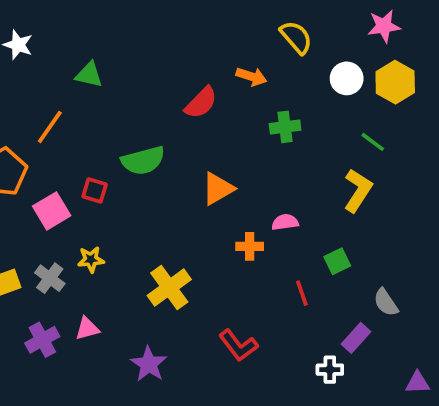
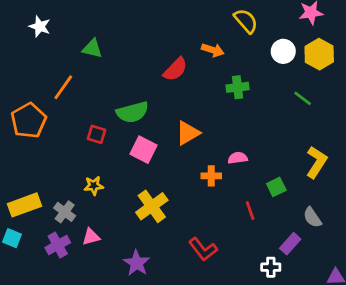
yellow L-shape: (358, 190) -> (316, 162), moved
pink square: (52, 211) -> (143, 150), moved, turned -32
gray cross: (50, 278) -> (65, 212), moved

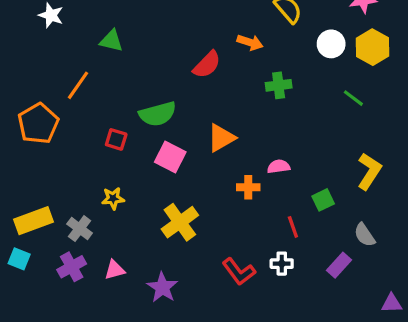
pink triangle: (91, 237) -> (115, 270), moved
white cross: (271, 267) -> (282, 264), moved

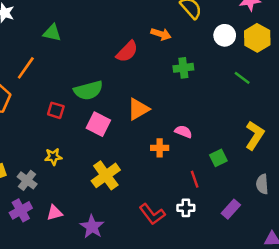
pink semicircle: (279, 166) -> (183, 132), turned 30
gray semicircle: (365, 235) -> (262, 184), moved, turned 30

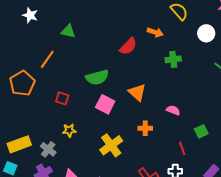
orange triangle: (138, 109) -> (137, 92), turned -48
red square: (56, 110) -> (62, 98), moved
orange cross: (160, 148) -> (145, 128), moved

